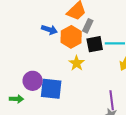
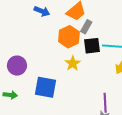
blue arrow: (49, 30) -> (42, 11), moved
purple circle: (33, 81) -> (17, 66), moved

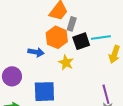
blue arrow: (42, 11) -> (36, 52), moved

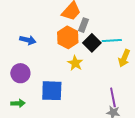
black square: (81, 41) -> (92, 43), turned -30
blue arrow: (36, 52) -> (28, 40), moved

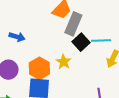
gray rectangle: (84, 25) -> (73, 24), size x1.6
orange hexagon: (68, 37) -> (39, 68), moved

